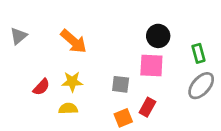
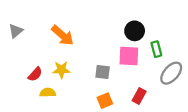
green rectangle: (198, 53) -> (156, 49), moved
red rectangle: (147, 107) -> (139, 96), moved
yellow semicircle: (68, 108) -> (48, 93), moved

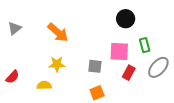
black circle: (135, 31) -> (126, 19), moved
red semicircle: (35, 74) -> (12, 77), moved
red rectangle: (139, 96) -> (129, 73), moved

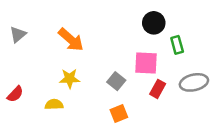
green rectangle: (145, 45) -> (177, 45), moved
gray square: (95, 66) -> (116, 81), turned 32
gray ellipse: (158, 67) -> (194, 82), turned 35

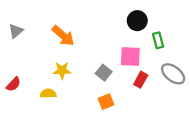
gray ellipse: (194, 82) -> (173, 74), turned 50

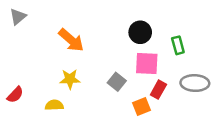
black circle: (137, 21) -> (140, 32), moved
gray triangle: (16, 31) -> (18, 17), moved
gray ellipse: (173, 74) -> (195, 83), turned -35
orange square: (106, 102) -> (141, 106), moved

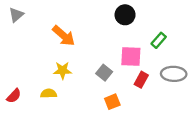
black circle: (140, 32) -> (125, 15), moved
green rectangle: (178, 45) -> (159, 40), turned 56
red semicircle: (15, 95) -> (14, 96), moved
orange square: (141, 106) -> (112, 102), moved

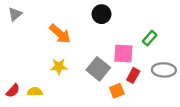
black circle: (125, 15) -> (101, 14), moved
gray square: (104, 73) -> (98, 69), size x1.5
yellow semicircle: (49, 94) -> (35, 92), moved
orange square: (112, 102) -> (117, 91), moved

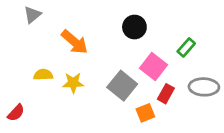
gray triangle: (15, 14) -> (32, 15), moved
black circle: (101, 14) -> (134, 27), moved
pink square: (123, 54) -> (154, 66), turned 35
yellow semicircle: (35, 92) -> (43, 75), moved

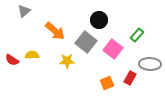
yellow star: (73, 83) -> (67, 61), moved
gray square: (122, 86) -> (86, 42), moved
red rectangle: (166, 94) -> (130, 78), moved
red semicircle: (16, 113) -> (12, 60), moved, turned 80

